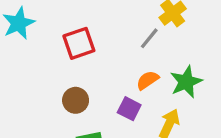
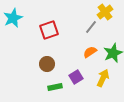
purple square: (129, 109) -> (76, 77), moved, turned 32

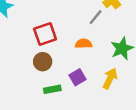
red square: (49, 30) -> (45, 34), moved
orange semicircle: (90, 52) -> (84, 44), moved, turned 32

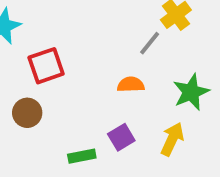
red square: (45, 34) -> (46, 66), moved
brown circle: (43, 62) -> (27, 113), moved

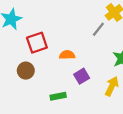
orange semicircle: (131, 85) -> (67, 55), moved
purple square: (121, 137) -> (82, 76), moved

